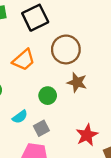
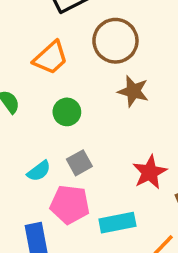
green circle: (48, 96) -> (67, 112), moved
cyan semicircle: (20, 117) -> (39, 171), moved

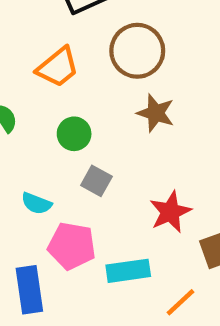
gray square: (79, 163) -> (96, 181), moved, turned -35
cyan semicircle: (39, 171) -> (36, 203), turned 55

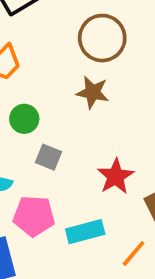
brown circle: (137, 51) -> (102, 38), moved

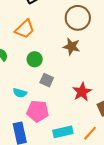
cyan rectangle: (85, 232) -> (63, 132), moved

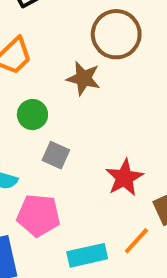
brown star: (72, 47) -> (83, 78), moved
orange line: (90, 133) -> (136, 241), moved

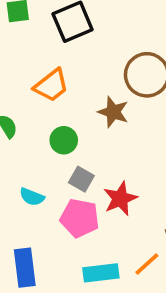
red star: (124, 178) -> (120, 199), moved
pink pentagon: (38, 215) -> (80, 218), moved

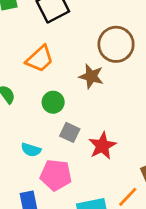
pink pentagon: (80, 218) -> (56, 175), moved

